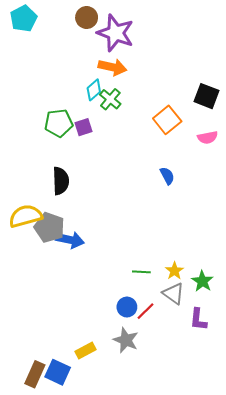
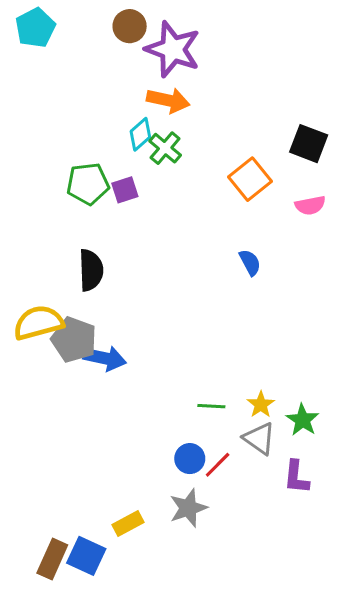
gray star: (126, 340) -> (188, 508), turned 30

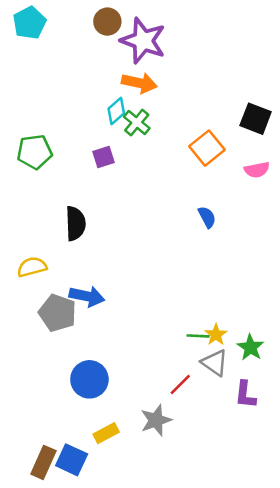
green pentagon: (88, 184) -> (35, 152), moved
yellow semicircle: (38, 323) -> (32, 267), size x0.7
gray pentagon: (74, 340) -> (58, 313), moved
green line: (211, 406) -> (198, 336), moved
blue circle: (190, 459) -> (89, 379), moved, size x1.5

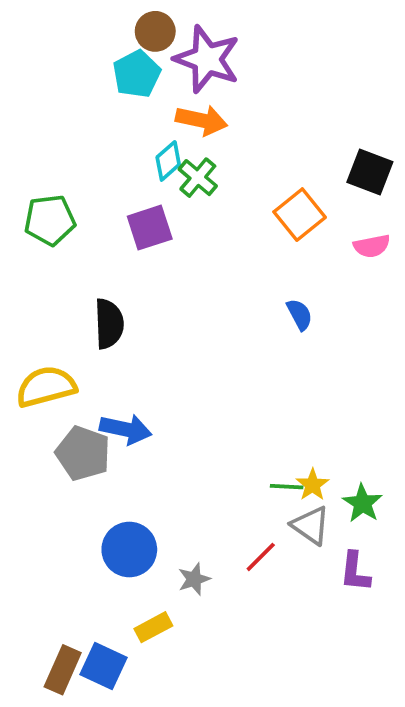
cyan pentagon: (29, 23) -> (137, 74), moved
purple square: (104, 157) -> (150, 228), size x1.4
yellow semicircle: (32, 267) -> (46, 387), size x1.4
gray star: (156, 420) -> (194, 579), moved, size x0.7

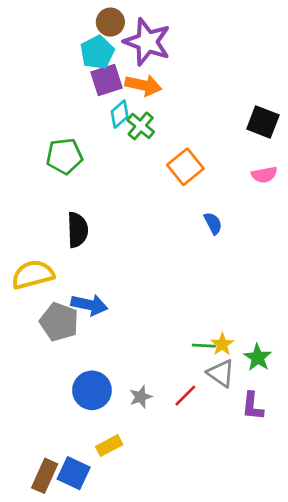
orange square: (300, 215) -> (185, 167), moved
green pentagon: (50, 220) -> (64, 156), moved
purple square: (150, 228) -> (106, 80), moved
gray star: (194, 579) -> (141, 397), moved

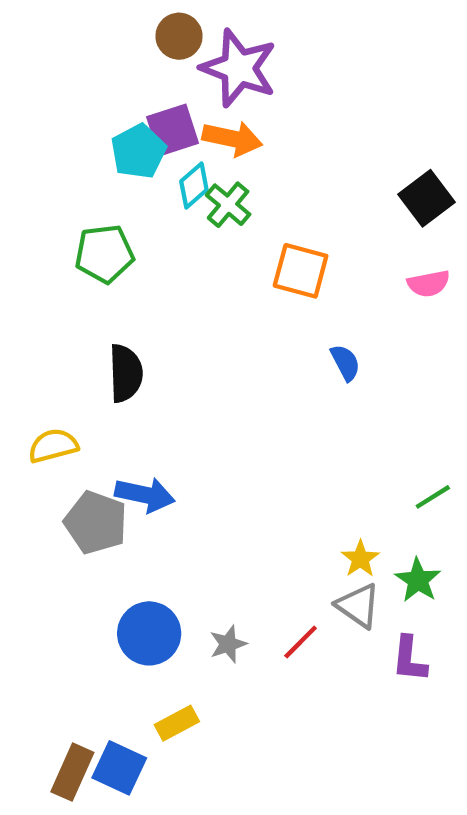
cyan pentagon: (97, 52) -> (138, 151), moved
black square: (263, 122) -> (426, 198), turned 32
orange square: (185, 167) -> (301, 271), turned -36
yellow semicircle: (33, 275) -> (53, 446), size x0.7
green line: (204, 346) -> (433, 497), moved, turned -35

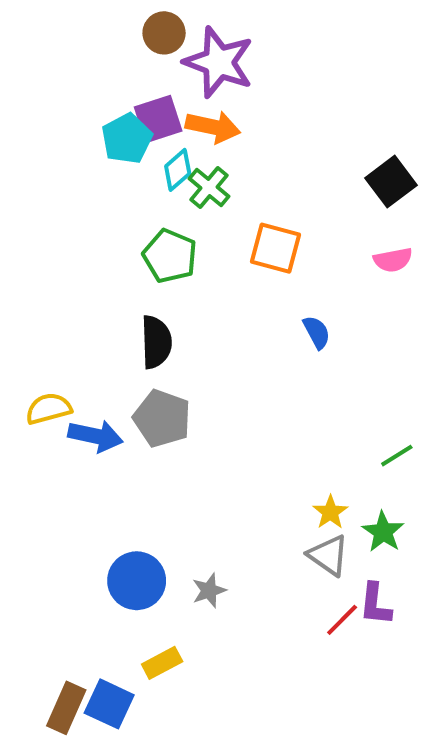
green pentagon: (104, 254) -> (170, 256), moved, turned 30
black semicircle: (126, 373) -> (156, 342), moved
blue arrow: (145, 495) -> (96, 436), moved
gray pentagon: (96, 523) -> (162, 418), moved
red line: (301, 642) -> (342, 620), moved

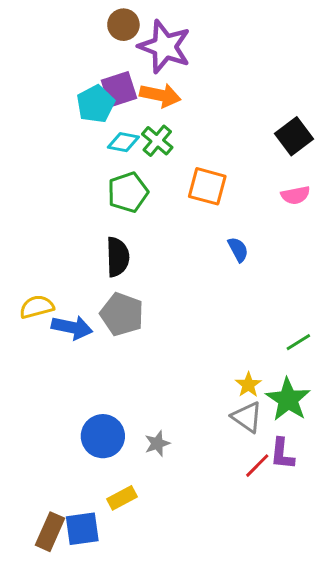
cyan diamond: (178, 170) -> (123, 142), moved, turned 52
green pentagon: (170, 256) -> (128, 192), turned 30
green star: (383, 532) -> (288, 399), size x1.4
blue square: (109, 704) -> (82, 529), turned -33

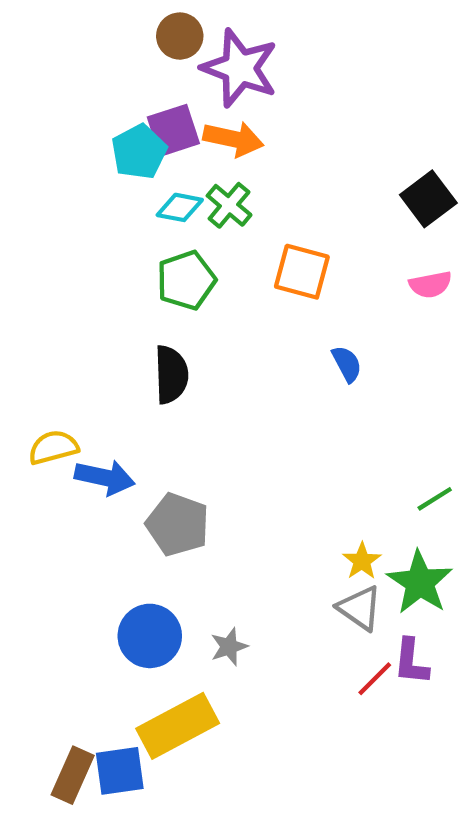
gray pentagon: (122, 314) -> (178, 525), moved
yellow rectangle: (122, 498) -> (178, 726), size x1.8

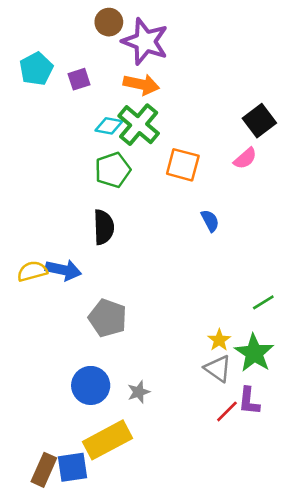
purple square: (173, 130) -> (79, 79), moved, size x0.7
cyan pentagon: (139, 152) -> (36, 69), moved
green cross: (229, 205) -> (139, 125), size x1.5
pink semicircle: (430, 285) -> (245, 158), moved, turned -30
blue arrow: (105, 477) -> (63, 270), moved

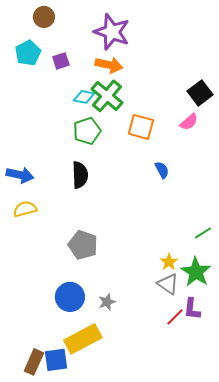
brown circle: (109, 22) -> (44, 17), moved
blue arrow: (63, 270) -> (20, 175), moved

